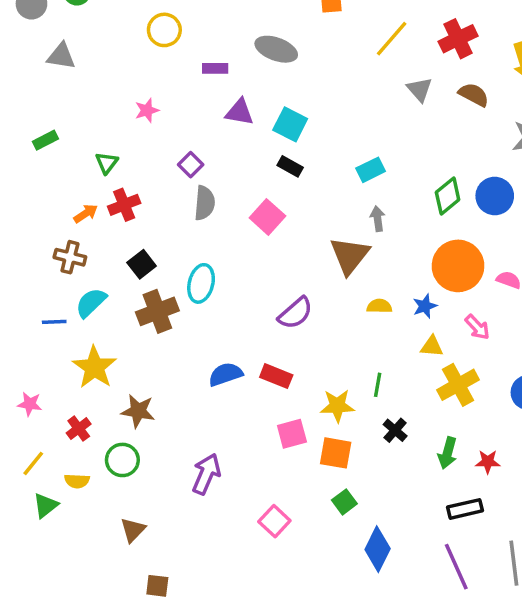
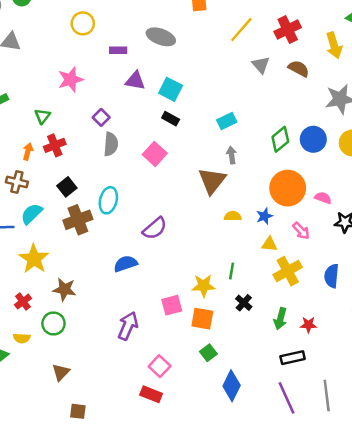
pink star: (147, 110) -> (71, 80), size x1.5
orange arrow: (86, 213) -> (28, 151), turned -42
purple semicircle: (295, 313) -> (155, 228), moved
red rectangle: (276, 376) -> (151, 394), moved
purple arrow: (206, 474) -> (128, 326), moved

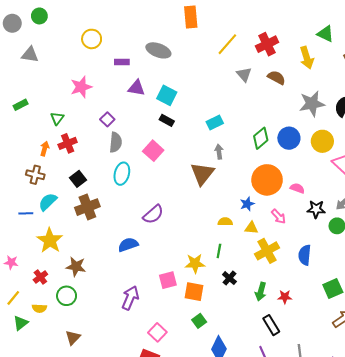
cyan ellipse: (108, 200) -> (122, 174), moved
yellow semicircle: (233, 216) -> (225, 222), moved
black rectangle: (293, 358) -> (271, 325), turned 72

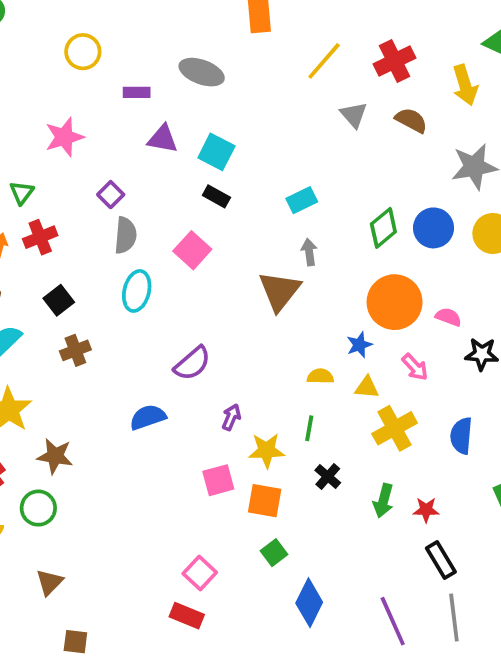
brown cross: (87, 207) -> (75, 350), size x0.7
purple arrow: (130, 298) -> (231, 417), moved, size x0.6
black rectangle: (271, 325) -> (441, 560), moved

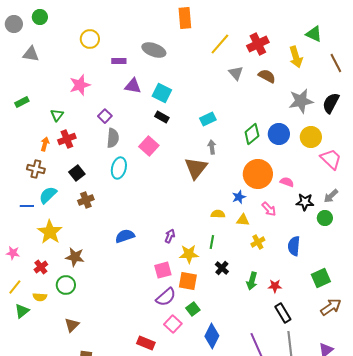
purple semicircle: (192, 363) -> (166, 297), moved
yellow cross: (395, 428) -> (258, 242), size x0.6
pink square: (200, 573) -> (173, 324), moved

